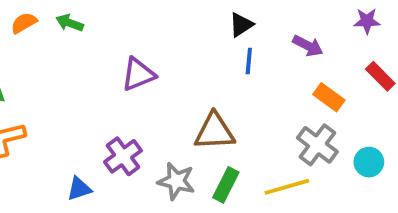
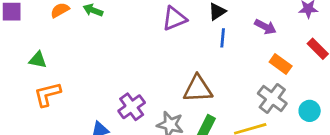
purple triangle: (138, 74) -> (174, 18), moved

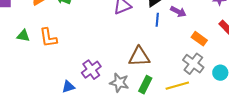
purple arrow: (265, 27) -> (178, 12), moved
orange L-shape: (47, 94) -> (48, 38), moved, turned -85

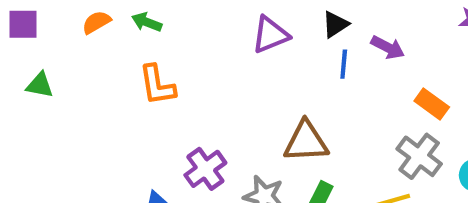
green triangle: (23, 36) -> (40, 85), moved
orange L-shape: (48, 38) -> (157, 85), moved

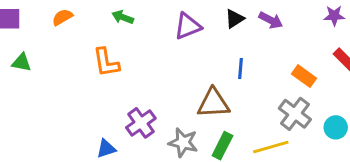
green arrow: (147, 22) -> (123, 17), moved
purple arrow: (388, 47) -> (271, 20), moved
blue line: (344, 64) -> (241, 69), moved

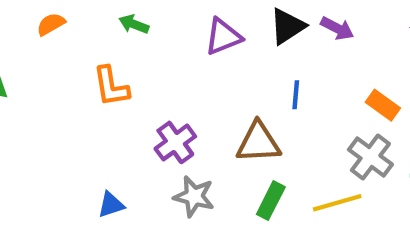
black triangle: (235, 19) -> (287, 26), size x1.4
purple cross: (141, 123) -> (175, 142), moved
gray star: (183, 143) -> (194, 196), moved

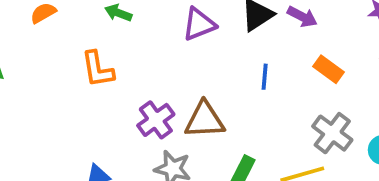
orange rectangle: (383, 105) -> (329, 69), moved
brown triangle: (258, 142) -> (205, 120), moved

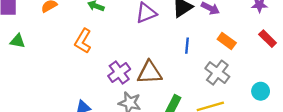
orange L-shape: (98, 69) -> (83, 41), turned 40
gray cross: (332, 133) -> (217, 73), moved

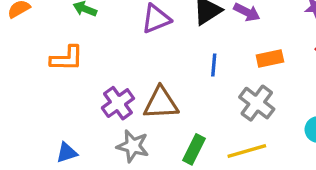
orange L-shape: (83, 41) -> (67, 58), turned -120
orange rectangle: (227, 41) -> (270, 58), turned -48

